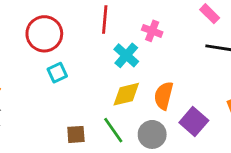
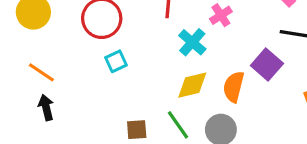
pink cross: (152, 31) -> (221, 15), turned 36
purple square: (194, 122) -> (267, 64), moved

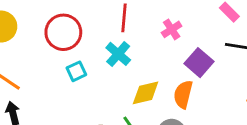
cyan cross: (192, 42) -> (118, 54), moved
purple square: (267, 64) -> (199, 63), moved

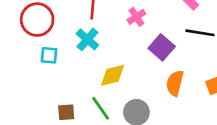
cyan square: (76, 71) -> (49, 55), turned 30
orange semicircle: (183, 94) -> (175, 83), moved

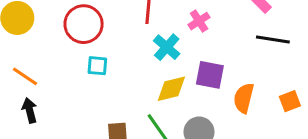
cyan cross: (87, 39) -> (167, 47), moved
purple square: (162, 47) -> (210, 75), moved, turned -30

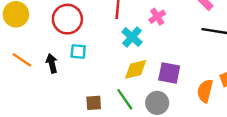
purple square: (210, 75) -> (169, 73), moved
orange semicircle: (244, 98) -> (205, 91), moved
black arrow: (30, 110) -> (52, 63), moved

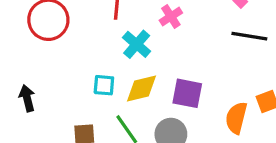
cyan square: (78, 51) -> (104, 85), moved
black arrow: (52, 63) -> (27, 98), moved

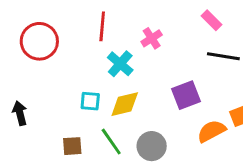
purple square: (187, 93) -> (186, 95), moved, turned -32
orange semicircle: (236, 118) -> (211, 131), turned 48

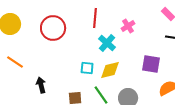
purple square: (186, 95) -> (151, 64), turned 30
black arrow: (20, 113) -> (41, 85), moved

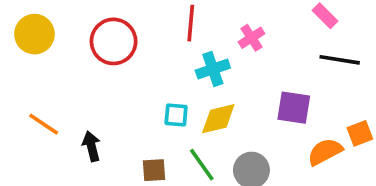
cyan cross: (107, 43) -> (213, 69), turned 30
orange line: (15, 62) -> (44, 124), moved

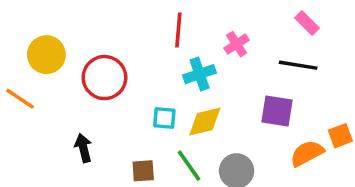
yellow circle: (34, 34) -> (46, 55), moved
red circle: (114, 41) -> (104, 78), moved
black line: (340, 60) -> (298, 65), moved
orange line: (44, 124) -> (20, 99), moved

